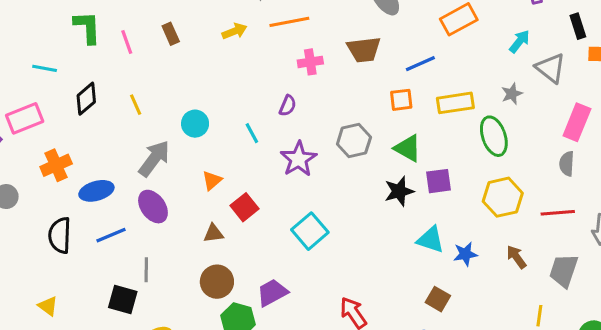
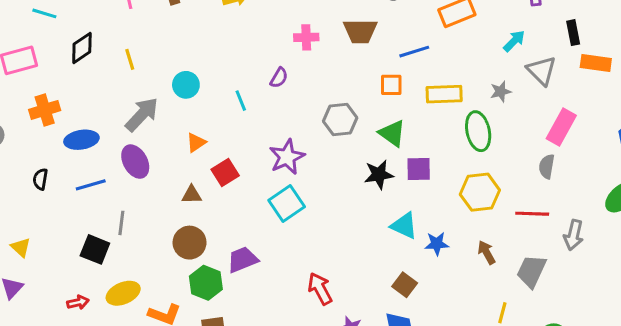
purple star: (299, 159) -> (287, 157), moved
black semicircle: (60, 235) -> (40, 179), size x0.6

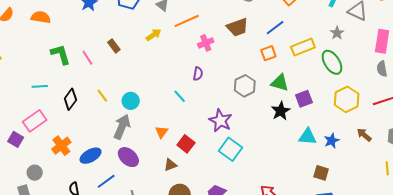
cyan circle: (186, 85) -> (131, 101), moved

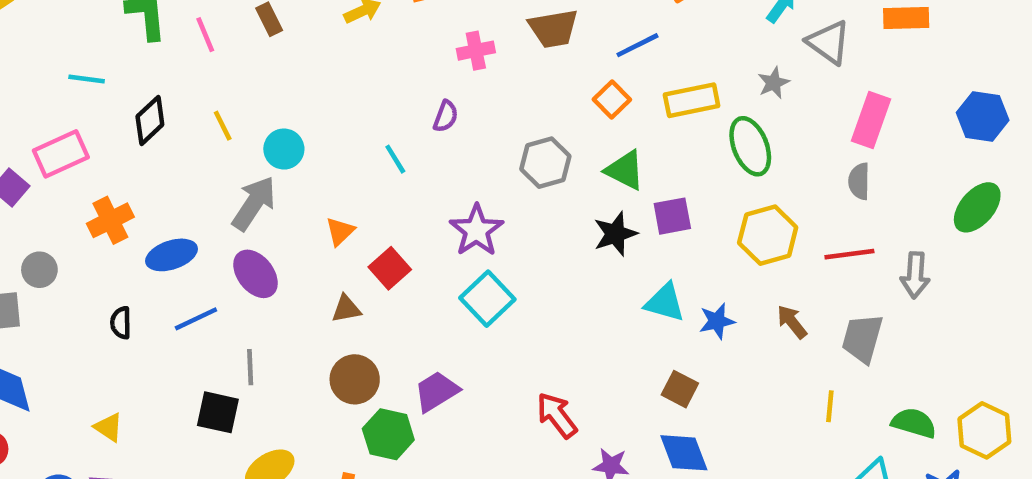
orange square: (268, 53) -> (612, 100), turned -35

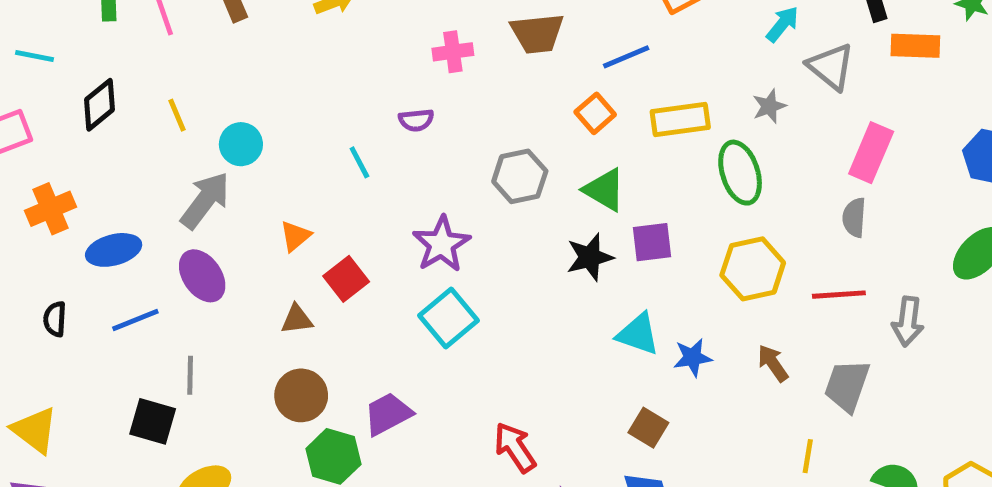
purple semicircle: (446, 116) -> (416, 120), turned 60
yellow triangle: (109, 427) -> (35, 430), size x1.5

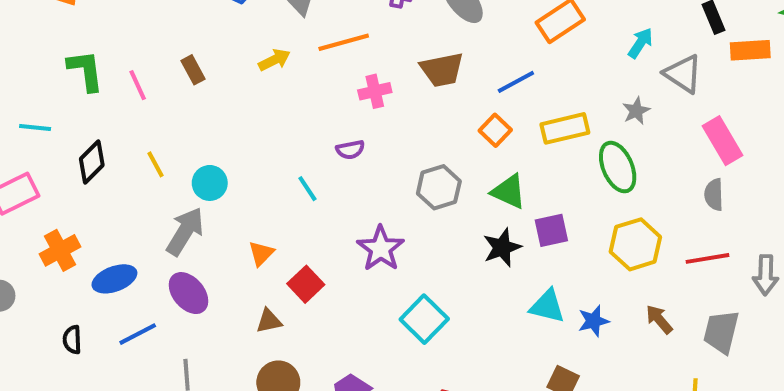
pink rectangle: (871, 153) -> (723, 141), turned -48
cyan square: (448, 318) -> (424, 319), moved

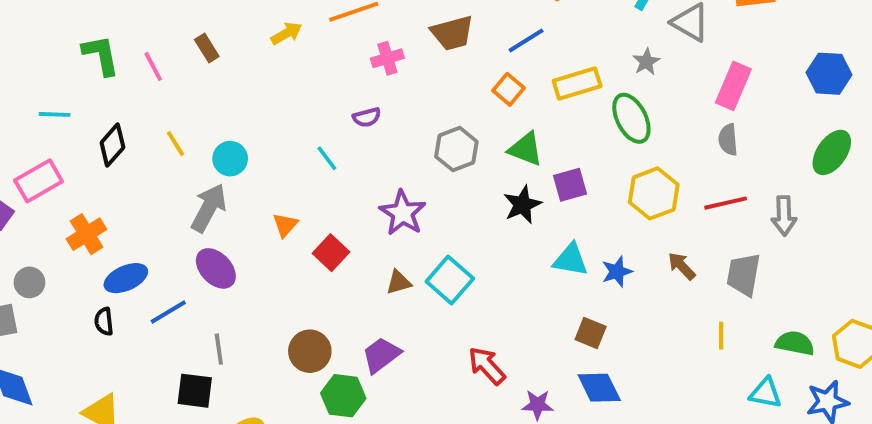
pink rectangle: (723, 141) -> (733, 86), turned 57
blue ellipse: (114, 279) -> (126, 278), moved
brown triangle: (269, 321) -> (399, 282), moved

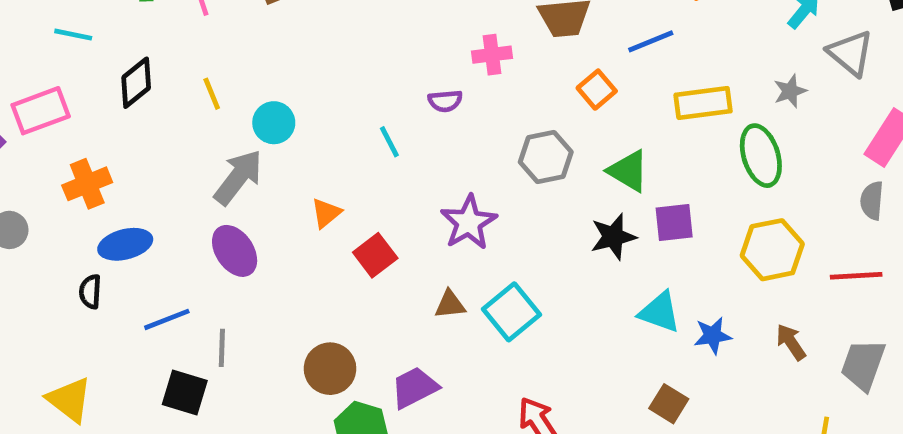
pink cross: (387, 58) -> (492, 55), moved
orange square: (509, 89) -> (597, 90), moved
blue line: (168, 312) -> (167, 319), moved

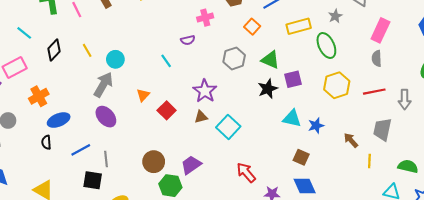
cyan line: (73, 35) -> (24, 33), turned 35
brown triangle: (450, 304) -> (201, 117), moved
brown arrow: (791, 342) -> (351, 140), moved

